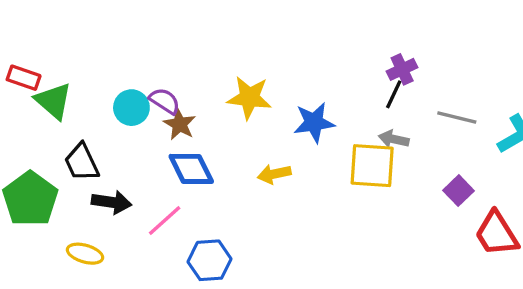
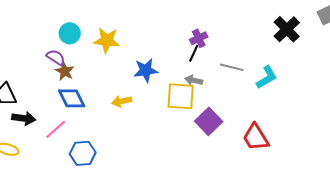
yellow star: (249, 98) -> (107, 40), moved
cyan circle: (131, 108) -> (70, 33), moved
purple square: (458, 191) -> (209, 121), moved, size x1.5

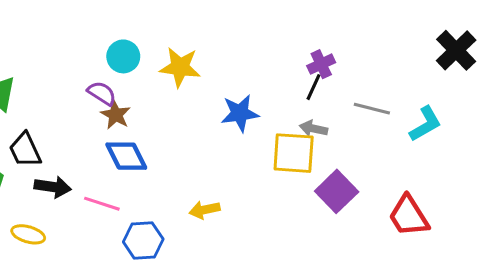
yellow arrow: (122, 101) -> (205, 210), moved
pink line: (56, 129) -> (102, 204), turned 60

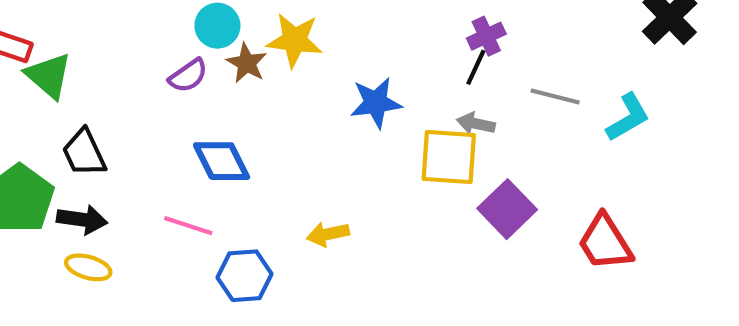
purple semicircle: (102, 93) -> (188, 76), turned 112
brown star: (116, 115) -> (247, 63), moved
black arrow: (53, 187) -> (82, 219), moved

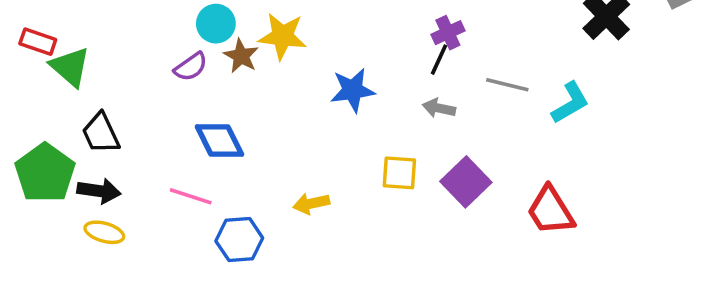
yellow square: (449, 157) -> (399, 173), moved, size x0.7

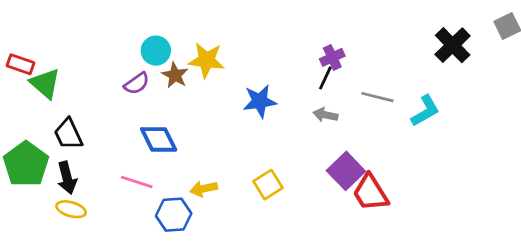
yellow square: (399, 173) -> (268, 185), moved, turned -36
black arrow: (99, 191) -> (67, 178), turned 68
yellow arrow: (311, 203) -> (204, 189), moved
red trapezoid: (551, 211) -> (371, 193), moved

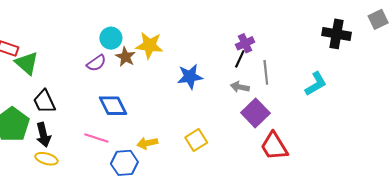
black cross: (453, 45) -> (337, 34), turned -36
gray line: (377, 97) -> (266, 72), moved, turned 70
purple square: (346, 171) -> (255, 113), moved

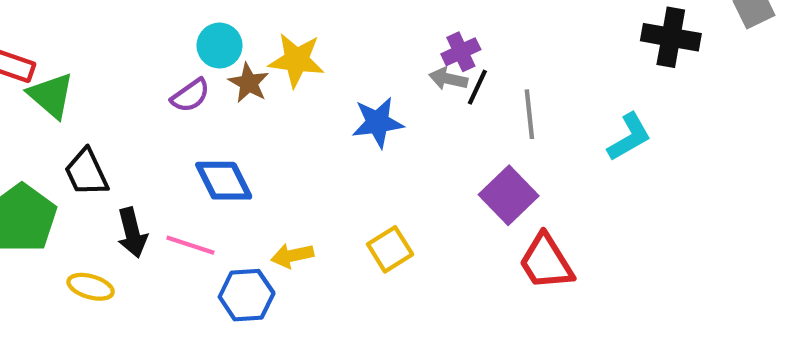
purple cross: (245, 43) -> (461, 52), moved
gray arrow: (240, 87) -> (448, 79), moved
black arrow: (43, 135) -> (132, 233), moved

